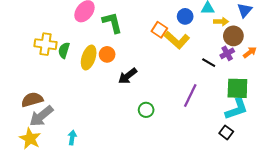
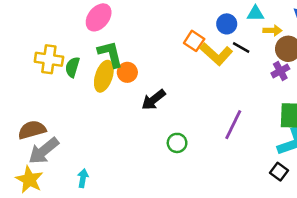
green L-shape: (112, 23) -> (110, 54), moved
black line: (209, 63) -> (241, 47), moved

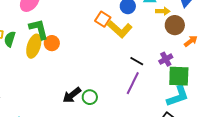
black line: (241, 47) -> (137, 61), moved
purple cross: (280, 71) -> (166, 59), moved
black arrow: (153, 100) -> (72, 95), moved

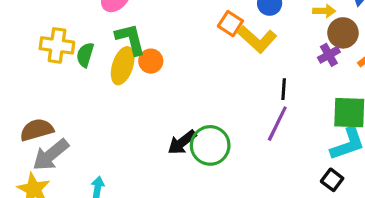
purple cross: (166, 59) -> (329, 55), moved
black line: (137, 61) -> (284, 89), turned 64
green circle: (90, 97) -> (210, 145), size x1.6

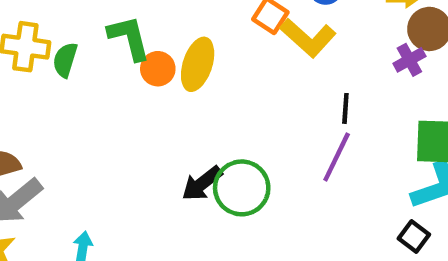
yellow ellipse: (123, 66) -> (198, 64), moved

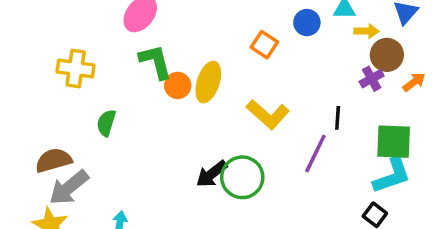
yellow L-shape: (308, 38) -> (268, 114), moved
green semicircle: (65, 60) -> (106, 123), moved
black line: (345, 108) -> (338, 118), moved

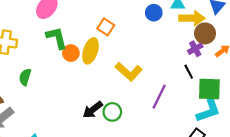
yellow arrow: (366, 31) -> (192, 18), size x1.6
orange square: (264, 45) -> (106, 27), moved
black line: (338, 118) -> (189, 72), moved, turned -32
green circle: (242, 177) -> (112, 112), size x0.7

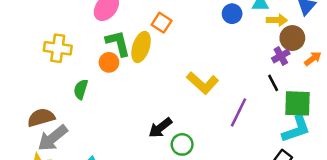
yellow arrow: (192, 18) -> (277, 20), size x0.7
orange square: (106, 27) -> (162, 23), moved
yellow ellipse: (90, 51) -> (141, 47), moved
orange circle: (71, 53) -> (109, 62), moved
green circle: (112, 112) -> (182, 144), moved

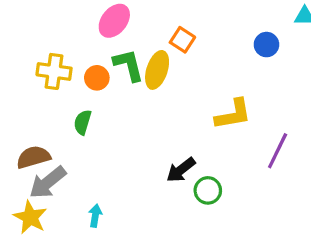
blue circle: (232, 14) -> (266, 45), moved
orange circle: (109, 62) -> (97, 78), moved
yellow L-shape: (203, 83) -> (233, 114), turned -52

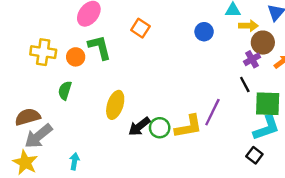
yellow ellipse: (157, 70) -> (115, 105), moved
yellow L-shape: (233, 114) -> (188, 127), moved
green circle: (208, 190) -> (160, 128), moved

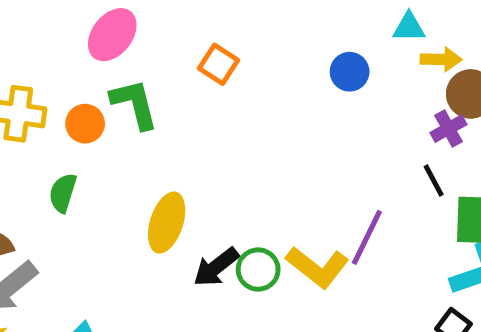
yellow L-shape: (188, 127) -> (317, 267), turned 48

